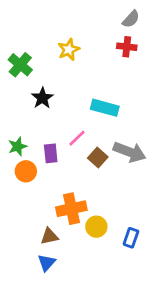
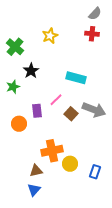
green star: (18, 146) -> (13, 87), moved

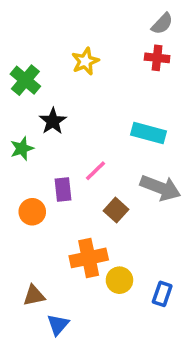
cyan rectangle: (76, 78) -> (149, 133), moved
brown square: (71, 114) -> (116, 210), moved
brown triangle: (36, 171) -> (34, 296), moved

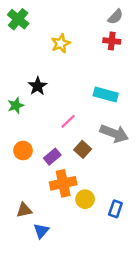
green cross: (25, 80) -> (18, 19), moved
purple rectangle: (63, 190) -> (52, 157), moved, turned 56

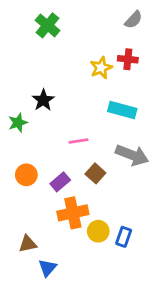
green cross: (18, 19) -> (47, 25), moved
red cross: (112, 41) -> (128, 59), moved
yellow star: (61, 43) -> (101, 68), moved
pink line: (68, 121) -> (78, 141), turned 35
blue rectangle: (115, 209) -> (124, 237), moved

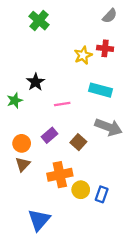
pink line: (78, 141) -> (62, 104), moved
purple rectangle: (60, 182) -> (49, 135), moved
brown triangle: (28, 244) -> (23, 164), moved, turned -35
blue triangle: (47, 268) -> (39, 220), size x1.5

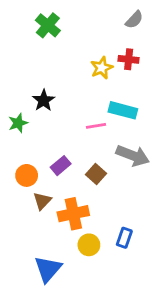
pink line: (62, 104) -> (96, 126), moved
brown triangle: (23, 164) -> (42, 201), moved
yellow circle: (81, 190) -> (89, 245), moved

